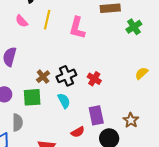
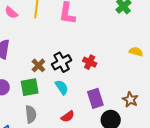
yellow semicircle: (142, 73) -> (136, 52), turned 64
gray semicircle: (17, 122) -> (31, 114), moved
red semicircle: (78, 132) -> (68, 116), moved

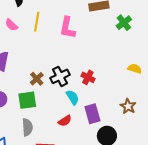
cyan semicircle: (62, 87) -> (73, 97), moved
brown star: (130, 100) -> (128, 106), moved
red semicircle: (68, 116) -> (65, 121), moved

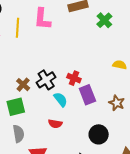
pink L-shape: (67, 28) -> (42, 19), moved
purple rectangle: (92, 114) -> (87, 95), moved
red semicircle: (65, 121) -> (55, 124), turned 48

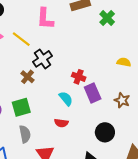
yellow line: (18, 28) -> (21, 39), moved, turned -54
black cross: (46, 80) -> (42, 59), moved
brown cross: (23, 85) -> (28, 77), moved

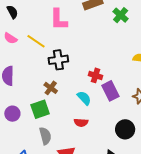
black cross: (42, 59) -> (58, 60), turned 30
brown cross: (28, 77) -> (51, 88), moved

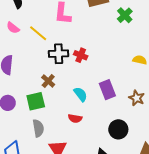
red cross: (96, 75) -> (81, 55), moved

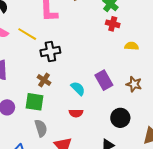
red cross: (81, 55) -> (113, 24), moved
green square: (36, 101) -> (34, 102), turned 30

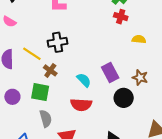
yellow line: (27, 34) -> (32, 54), moved
red semicircle: (76, 113) -> (81, 105), size x1.5
black circle: (120, 118) -> (124, 98), moved

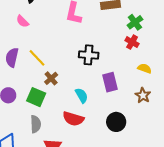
black cross: (58, 42) -> (89, 55), moved
purple rectangle: (110, 72) -> (110, 82), moved
brown star: (140, 78) -> (143, 95), moved

